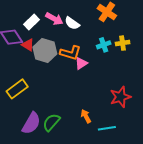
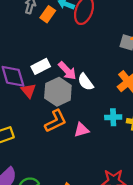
gray hexagon: (45, 50) -> (58, 92), moved
orange L-shape: (70, 53) -> (56, 121), moved, turned -60

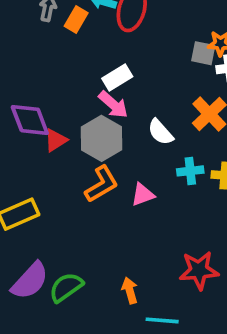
white rectangle: (41, 66) -> (117, 77), moved
white semicircle: (86, 82) -> (160, 132), moved
red triangle: (28, 91) -> (56, 140), turned 42

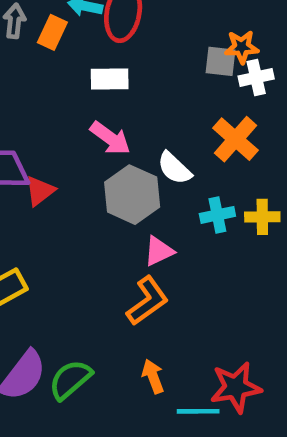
white rectangle: (117, 77) -> (110, 79), moved, turned 36
gray hexagon: (101, 138) -> (132, 195), moved
orange L-shape: (102, 184) -> (147, 301), moved
red star: (199, 270) -> (236, 387), moved

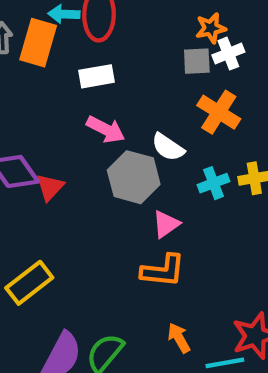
orange rectangle: (52, 32) -> (38, 43), size x1.5
gray square: (221, 61) -> (197, 61), moved
orange L-shape: (147, 301) -> (163, 271), turned 51

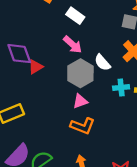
white rectangle: (97, 76) -> (75, 16), turned 30
pink triangle: (166, 224) -> (80, 101), moved

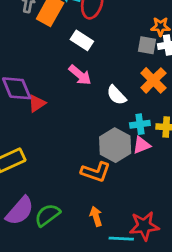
gray hexagon: (80, 73) -> (115, 145), moved
pink triangle: (80, 101) -> (142, 145), moved

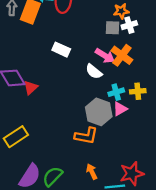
white rectangle: (82, 40) -> (61, 50), moved
pink arrow: (80, 75) -> (105, 56), moved

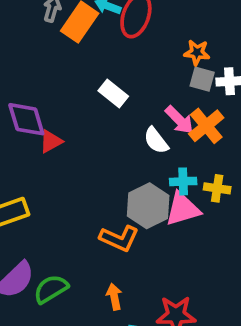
orange star: (121, 11) -> (197, 52), moved
pink triangle: (120, 109) -> (183, 209), size x1.5

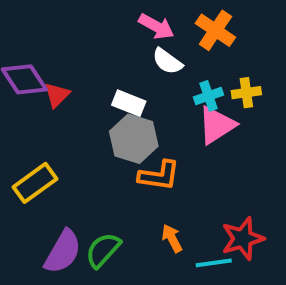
white rectangle: (113, 93) -> (129, 103), moved
pink arrow: (179, 120) -> (156, 27), moved
gray hexagon: (148, 206) -> (134, 139), moved

